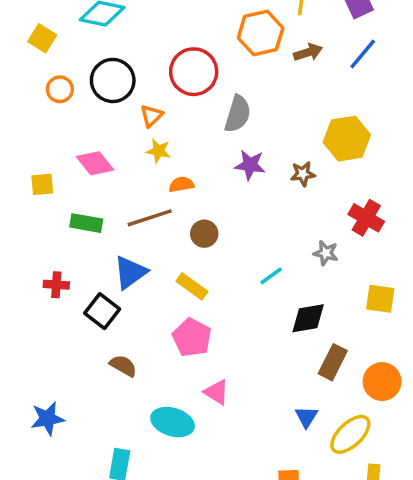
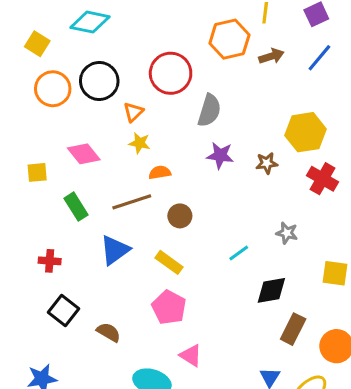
orange circle: (60, 89) -> (53, 89), size x1.5
red cross: (366, 218) -> (323, 179), moved
green rectangle: (86, 223) -> (76, 207), turned 48
black square: (102, 311) -> (64, 310), moved

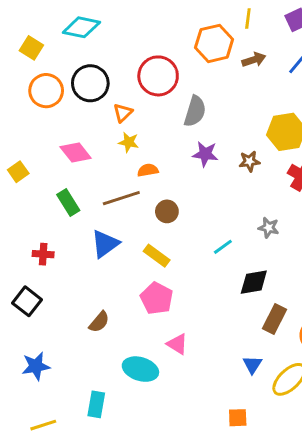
yellow square: (37, 172) -> (18, 172), moved, turned -30
black square: (64, 310) -> (27, 301), moved
brown semicircle: (109, 332) -> (99, 322), turned 100

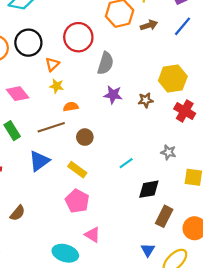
gray star: (269, 228) -> (168, 152), moved
brown semicircle: (99, 322) -> (18, 213), moved

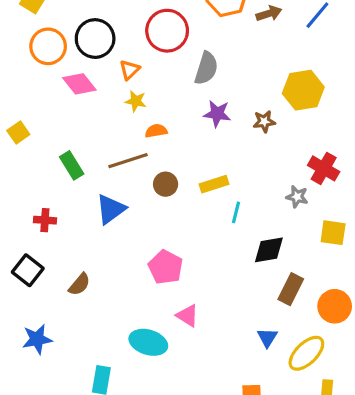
pink diamond: (18, 94) -> (79, 84), moved
red cross: (185, 111) -> (324, 168), moved
brown circle: (85, 137) -> (166, 184), moved
cyan line: (126, 163) -> (236, 212), turned -40
yellow rectangle: (77, 170) -> (214, 184), moved, turned -54

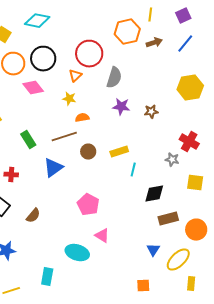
orange triangle: (130, 70) -> (75, 76), moved
yellow hexagon: (303, 90) -> (190, 88), moved
brown rectangle: (291, 289) -> (168, 219), turned 48

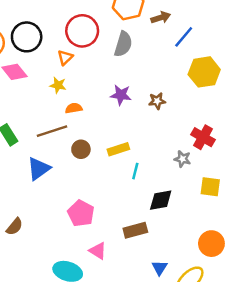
blue line: (185, 44) -> (184, 37), moved
gray semicircle: (114, 78) -> (123, 44), moved
brown rectangle: (168, 219) -> (135, 230), moved

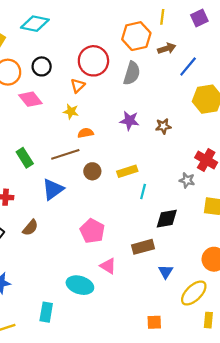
black circle: (27, 37) -> (42, 66), size x0.7
brown semicircle: (14, 227) -> (30, 228), moved
blue triangle: (159, 268) -> (166, 272), moved

